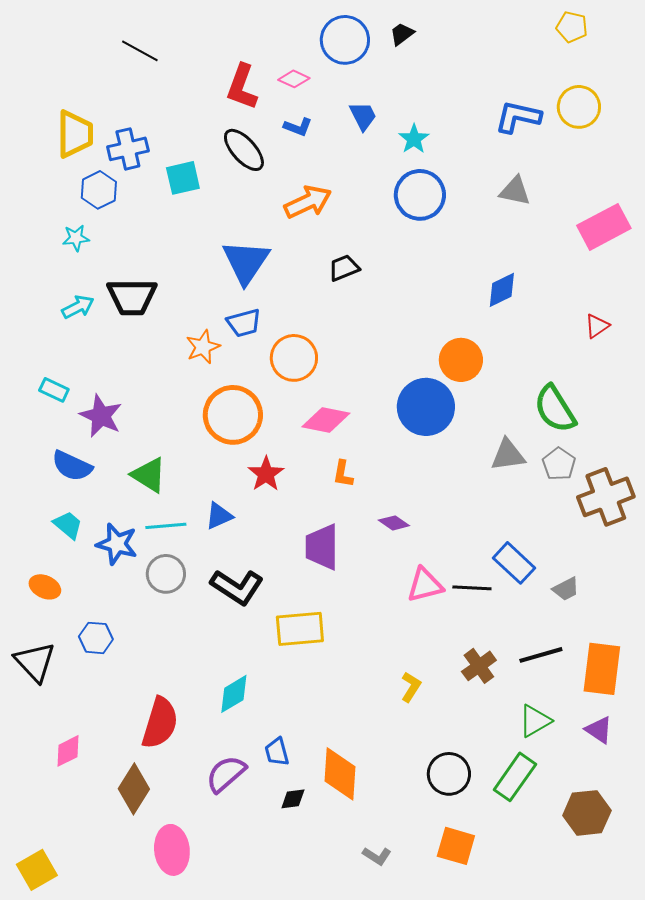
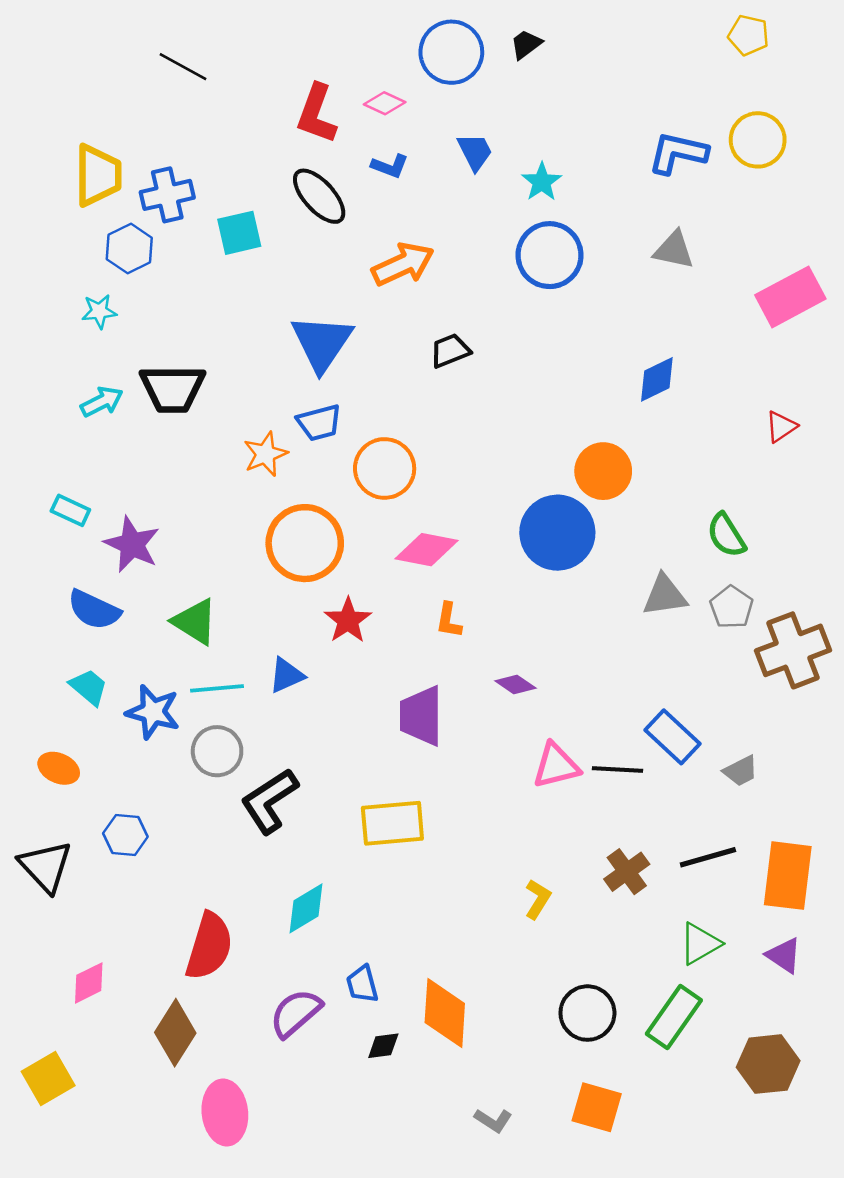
green semicircle: (555, 409) -> (726, 535), size x0.7
black L-shape: (237, 587) -> (269, 801), moved, turned 114
yellow square: (37, 870) -> (48, 1078), moved

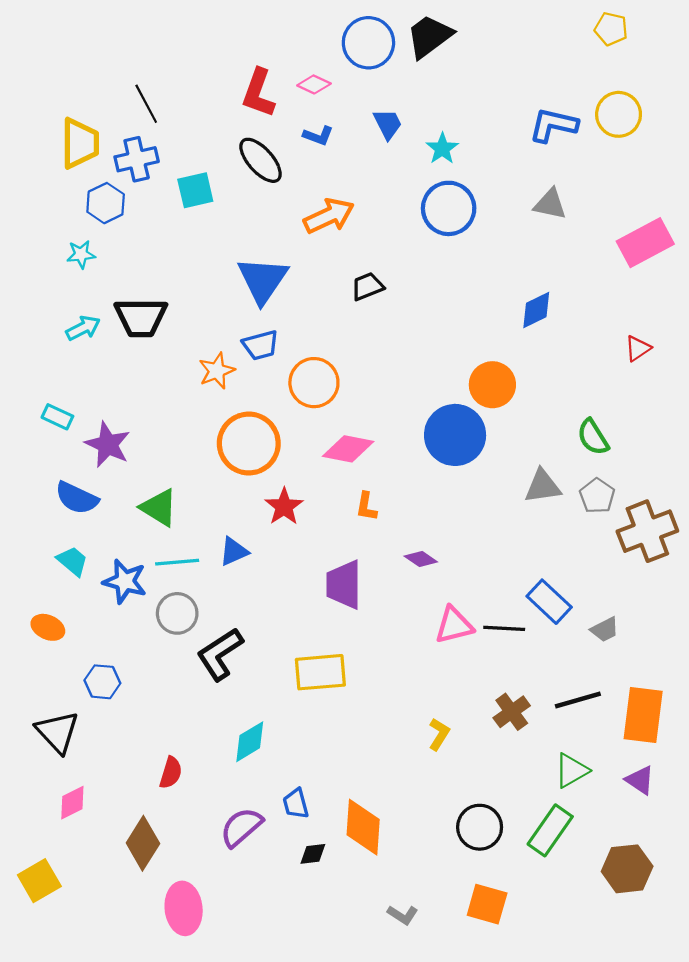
black trapezoid: (526, 44) -> (429, 36), size x1.8
black line: (183, 67) -> (146, 104), moved, turned 33
black triangle: (46, 866) -> (57, 732), moved
red semicircle: (209, 946) -> (171, 773), size x0.6

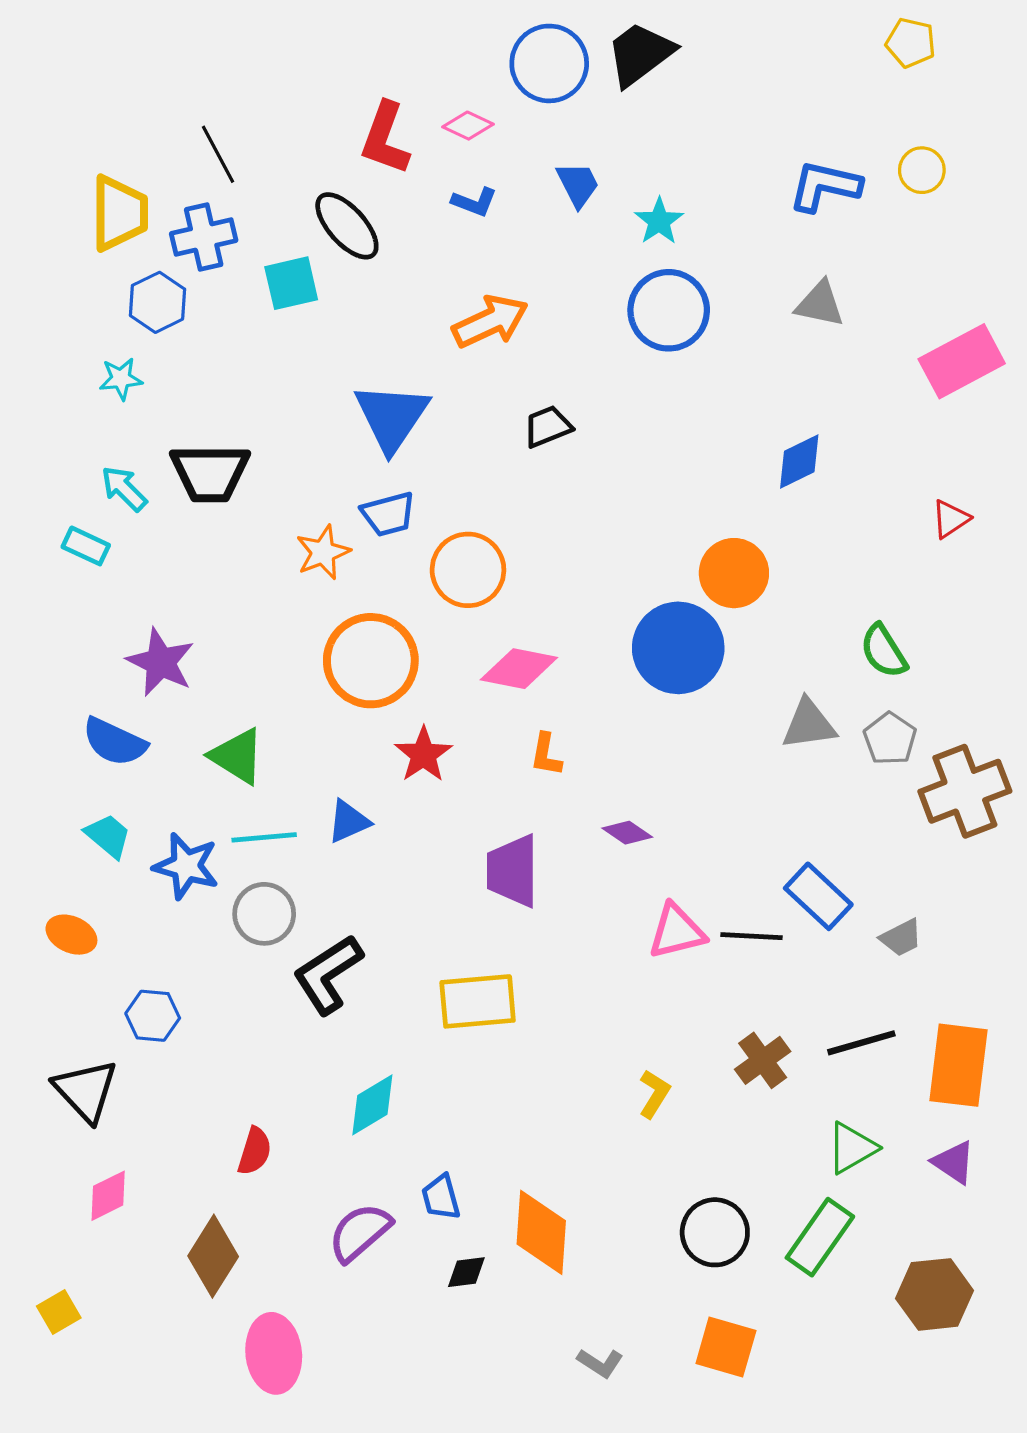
yellow circle: (619, 114) -> (922, 170), size x0.7
black ellipse: (261, 160) -> (347, 226), moved
cyan arrow: (83, 328) -> (124, 489), turned -108
cyan rectangle: (57, 417) -> (86, 546), moved
yellow square: (39, 881) -> (59, 1312), size x0.7

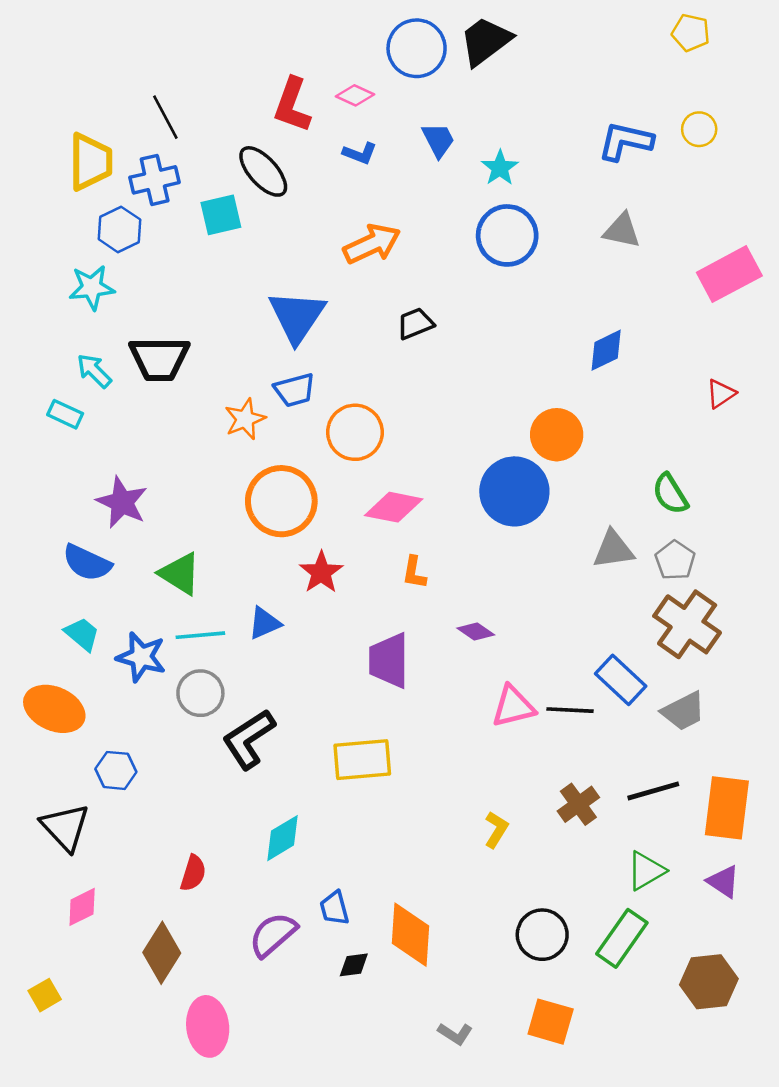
cyan star: (121, 379) -> (92, 287), size x1.4
brown cross: (965, 791) -> (687, 624), moved, turned -34
orange ellipse: (71, 935) -> (54, 709), size x1.6
gray trapezoid: (901, 938) -> (683, 711), size x1.4

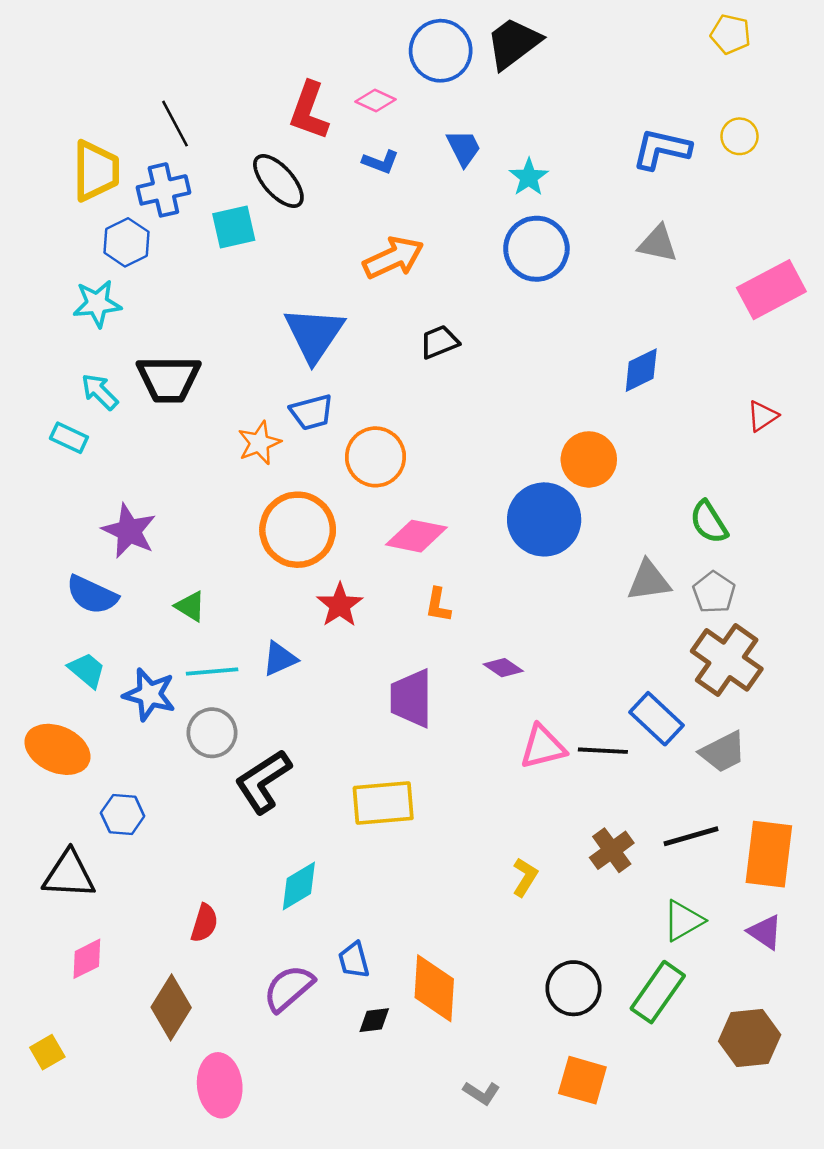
green triangle: (180, 574) -> (190, 606), size x0.7
black triangle: (65, 827) -> (69, 875), turned -44

